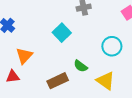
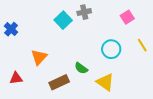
cyan square: (62, 33) -> (63, 20), moved
orange triangle: (24, 56) -> (39, 57), moved

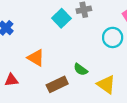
cyan circle: (111, 49) -> (113, 37), moved
orange triangle: (39, 57) -> (36, 58), turned -42

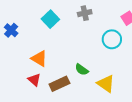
cyan square: (61, 18) -> (50, 19), moved
red triangle: (11, 80) -> (34, 80), moved, turned 48

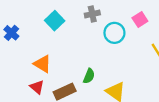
cyan circle: (112, 39) -> (114, 33), moved
green semicircle: (82, 70) -> (89, 76), turned -104

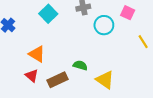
pink square: (140, 20) -> (128, 13), turned -32
green semicircle: (89, 76) -> (80, 65), turned -96

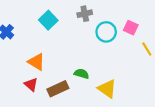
pink square: (128, 13) -> (131, 28), moved

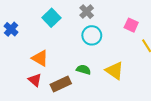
gray cross: (85, 14) -> (87, 12), turned -32
cyan circle: (106, 32) -> (92, 35), moved
yellow triangle: (107, 89) -> (115, 71), moved

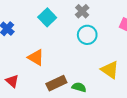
green semicircle: (84, 70) -> (79, 87), moved
red triangle: (35, 80) -> (12, 81), moved

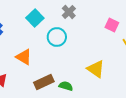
cyan circle: (87, 35) -> (57, 37), moved

